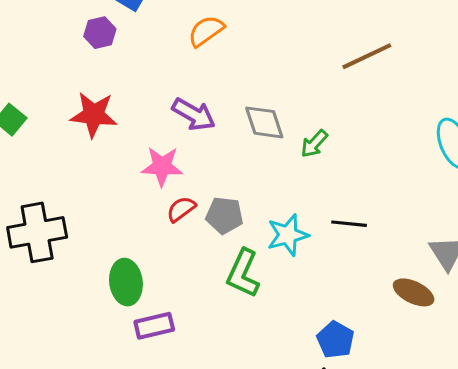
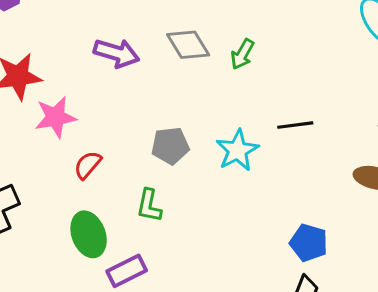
pink star: (162, 166) -> (55, 117), moved
red semicircle: (181, 209) -> (88, 165), moved
green L-shape: (243, 273) -> (149, 206), moved, size x0.7

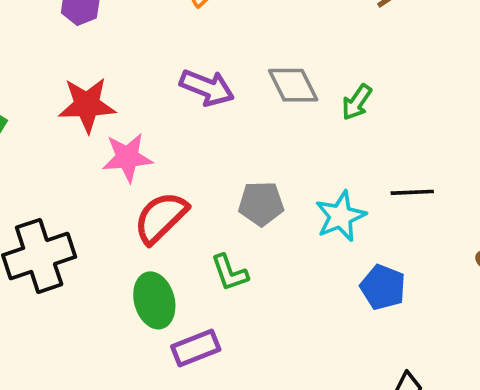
red semicircle: (88, 165) -> (161, 218), size x1.6
green L-shape: (149, 206) -> (230, 273), turned -36
blue pentagon: (309, 243) -> (383, 287), moved

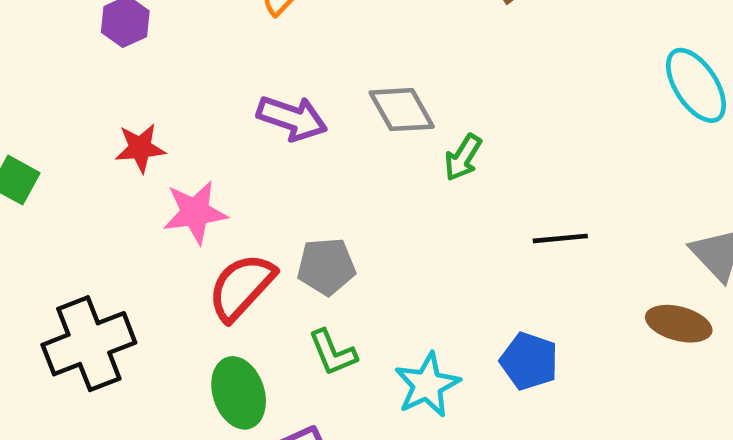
green arrow: (357, 102) -> (463, 158), moved
red star: (87, 105) -> (140, 148), size x0.7
gray pentagon: (261, 204) -> (326, 266), moved
cyan star: (341, 216) -> (427, 385), moved

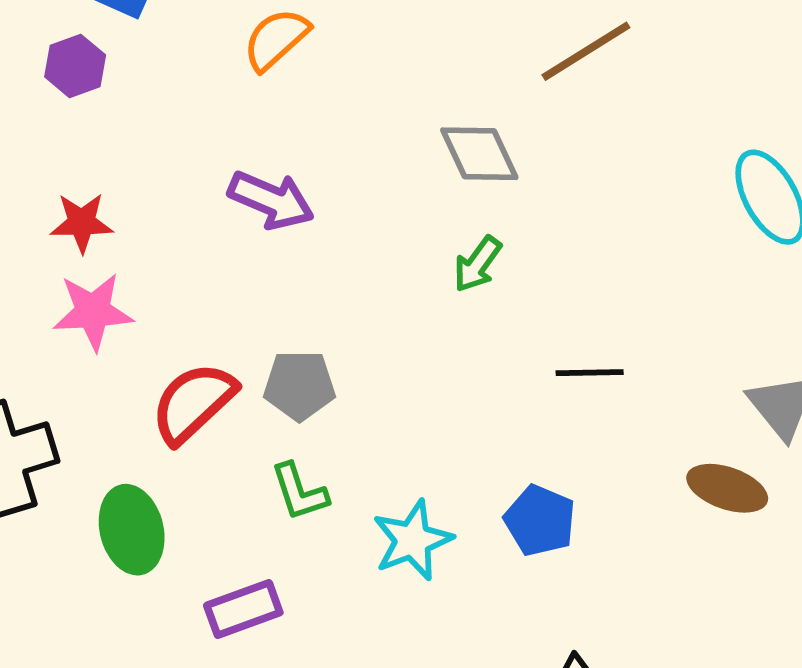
gray diamond: (402, 110) -> (479, 154), moved
pink star: (195, 212) -> (93, 312), moved
green ellipse: (239, 393) -> (132, 530), moved

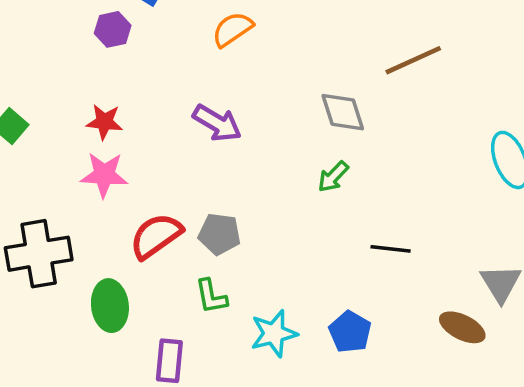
purple rectangle: (243, 609) -> (169, 361), turned -72

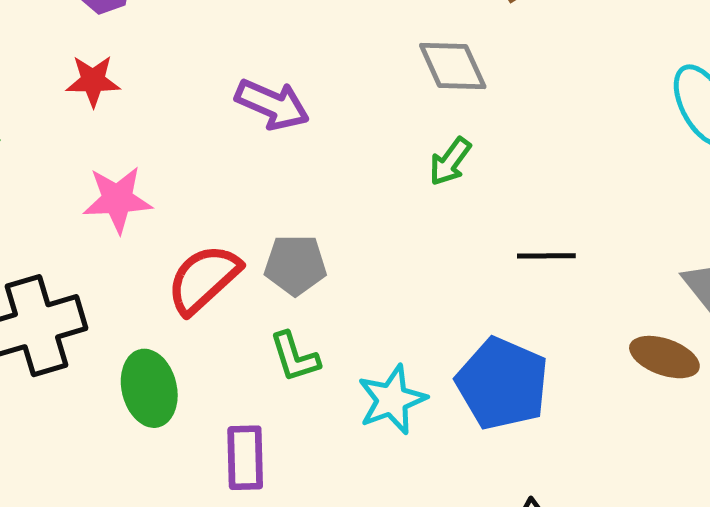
red star: (104, 122) -> (93, 81), moved
blue pentagon: (350, 332) -> (502, 384), size x1.5

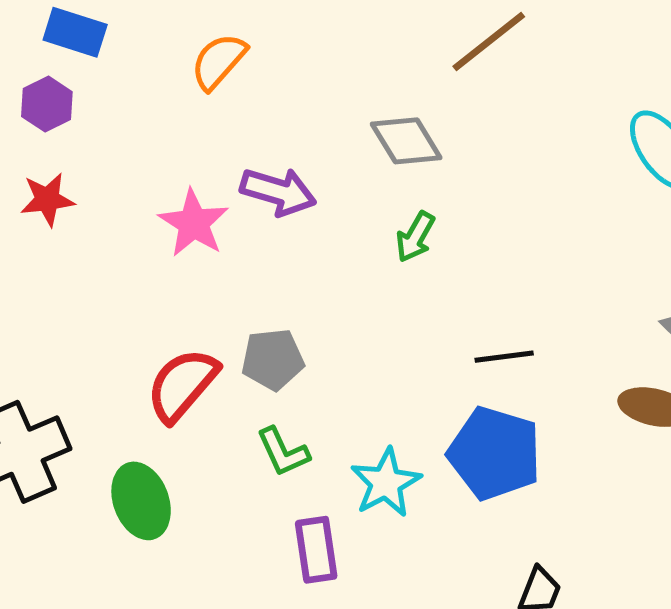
purple arrow: (272, 104) -> (278, 192), moved
pink star: (117, 199) -> (194, 223), moved, turned -30
black line: (546, 256) -> (504, 357), moved
purple rectangle: (245, 458) -> (316, 550), moved

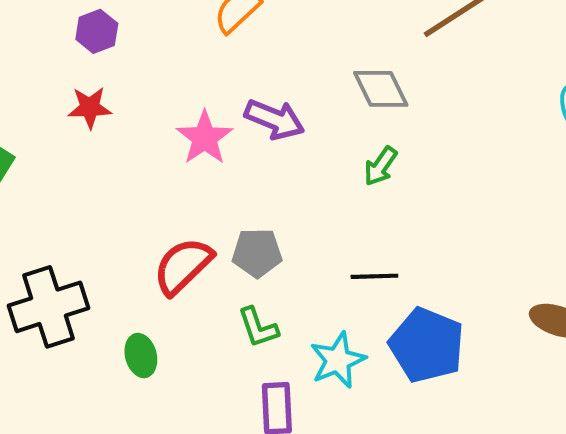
black line: (504, 357) -> (374, 276), moved
green ellipse: (141, 501) -> (141, 356), size x0.7

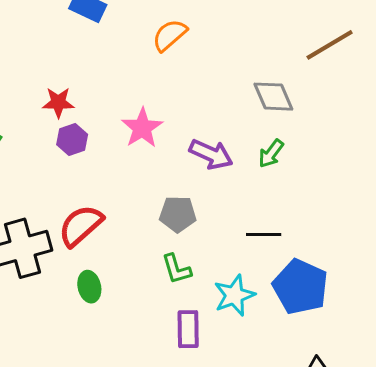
purple hexagon: (97, 31) -> (72, 140), moved
purple arrow: (275, 119) -> (211, 154), moved
red semicircle: (183, 266) -> (81, 226), moved

